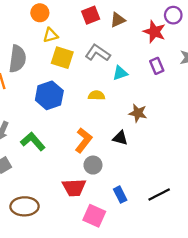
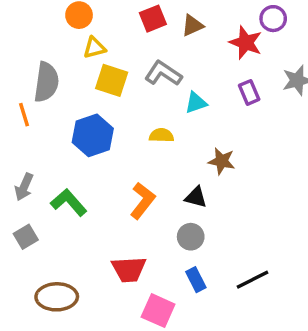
gray circle: (93, 165) -> (191, 237), moved

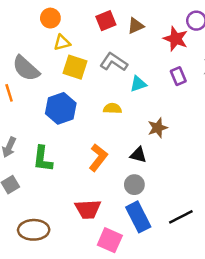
gray semicircle: (46, 82) -> (26, 68), turned 124
brown star: (222, 161) -> (158, 128), turned -30
green L-shape: (69, 202) -> (43, 159), turned -132
blue rectangle: (196, 280) -> (138, 217), size x1.6

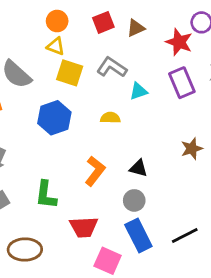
orange circle: (50, 18) -> (57, 21), moved
yellow triangle: (62, 43) -> (56, 46), turned 36
purple rectangle: (178, 76) -> (182, 83), size x1.5
brown star: (158, 128) -> (192, 149), moved
green L-shape: (43, 159) -> (46, 195), moved

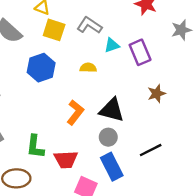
purple rectangle: (182, 83) -> (140, 52), moved
black triangle: (138, 168) -> (112, 110), size x1.6
green L-shape: (46, 195) -> (35, 147), moved
black line: (185, 235) -> (151, 150), moved

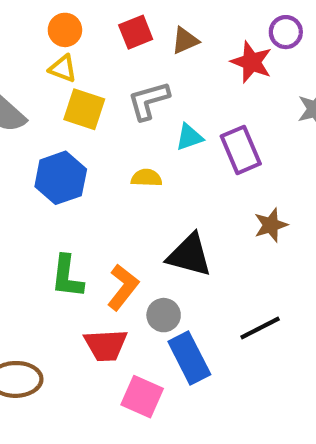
gray L-shape: (89, 25) -> (149, 101), turned -50
orange L-shape: (75, 112) -> (123, 287), moved
gray circle: (108, 137) -> (164, 315), moved
green L-shape: (35, 147) -> (67, 276), moved

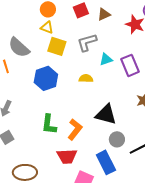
gray circle: (164, 315) -> (117, 139), moved

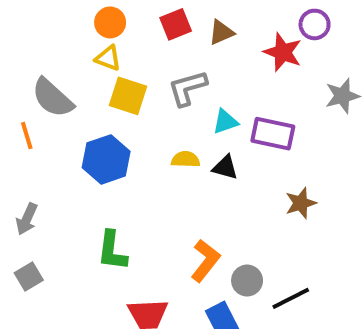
purple rectangle: (130, 65) -> (273, 134), turned -55
black triangle: (106, 114) -> (225, 167), moved, size x0.6
orange L-shape: (75, 129) -> (205, 261), moved

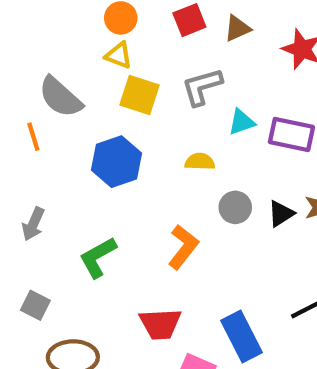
black triangle: (225, 167) -> (281, 214), moved, turned -48
green L-shape: (112, 251) -> (98, 257), moved, turned 54
orange L-shape: (205, 261) -> (183, 247), moved
gray square: (29, 277) -> (35, 305), moved, turned -32
gray circle: (247, 281) -> (235, 207), moved

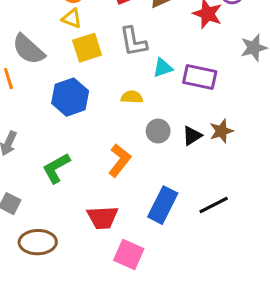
gray L-shape: (202, 87) -> (133, 42), turned -84
yellow square: (139, 95) -> (87, 48), turned -36
blue rectangle: (241, 336) -> (163, 205), moved, turned 54

